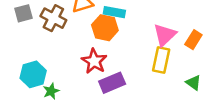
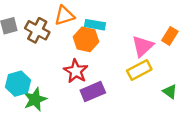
orange rectangle: (193, 40) -> (170, 36), moved
yellow rectangle: (161, 60) -> (139, 70), turned 50
green star: (51, 91) -> (35, 99), size x1.5

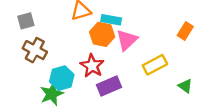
brown cross: (37, 30) -> (35, 50), moved
pink triangle: (143, 46) -> (127, 40), moved
cyan hexagon: (18, 84) -> (62, 78), moved

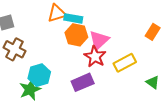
cyan rectangle: (111, 20) -> (73, 18), moved
red star: (92, 66) -> (95, 57), moved

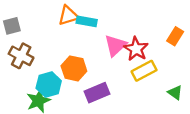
orange hexagon: (76, 35) -> (74, 68), moved
red star: (95, 57) -> (136, 49), moved

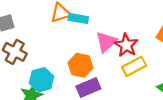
orange hexagon: (74, 68) -> (81, 65), moved

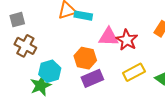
pink triangle: (106, 42) -> (109, 37), turned 45
yellow rectangle: (134, 66) -> (134, 72), moved

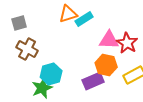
cyan rectangle: (83, 16) -> (84, 19), turned -42
orange hexagon: (85, 58) -> (106, 65), moved

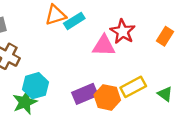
red star: (127, 43) -> (123, 32), moved
orange hexagon: (106, 65) -> (107, 97), moved

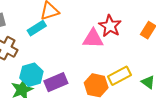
cyan rectangle: (74, 21) -> (37, 28), moved
purple rectangle: (85, 94) -> (56, 82), moved

